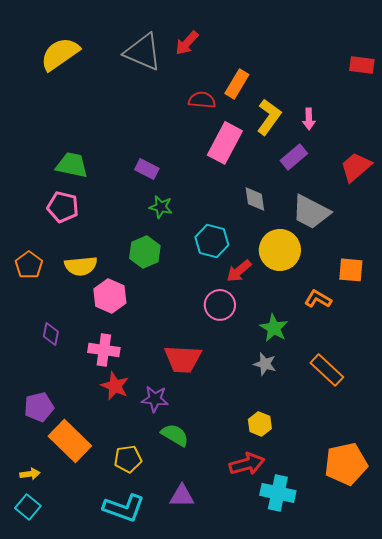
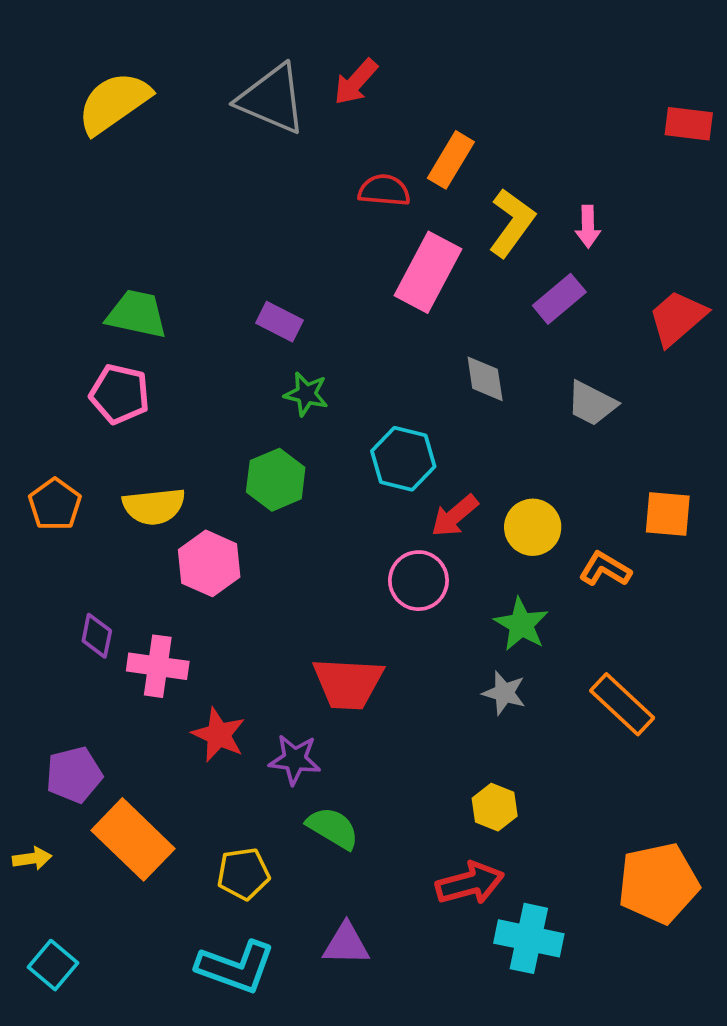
gray trapezoid: (311, 212) -> (592, 404), size x0.7
yellow circle: (280, 250) -> (533, 527), moved, size x0.7
pink cross: (104, 350) -> (158, 666), moved
yellow arrow: (30, 474) -> (32, 858), moved

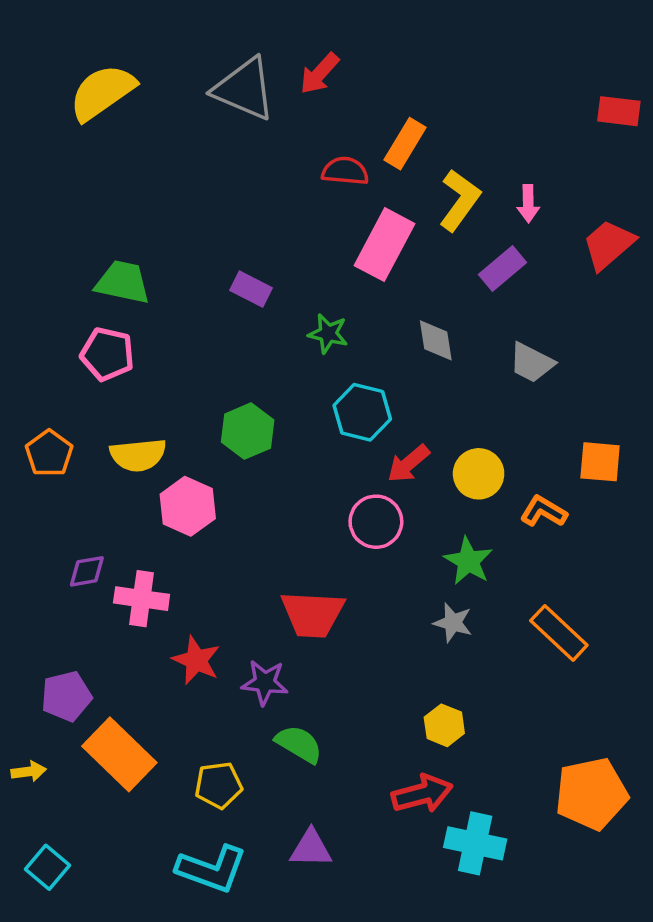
red trapezoid: (677, 318) -> (609, 245), moved
green star: (306, 394) -> (328, 334), moved
purple diamond: (97, 636) -> (87, 571), turned 69

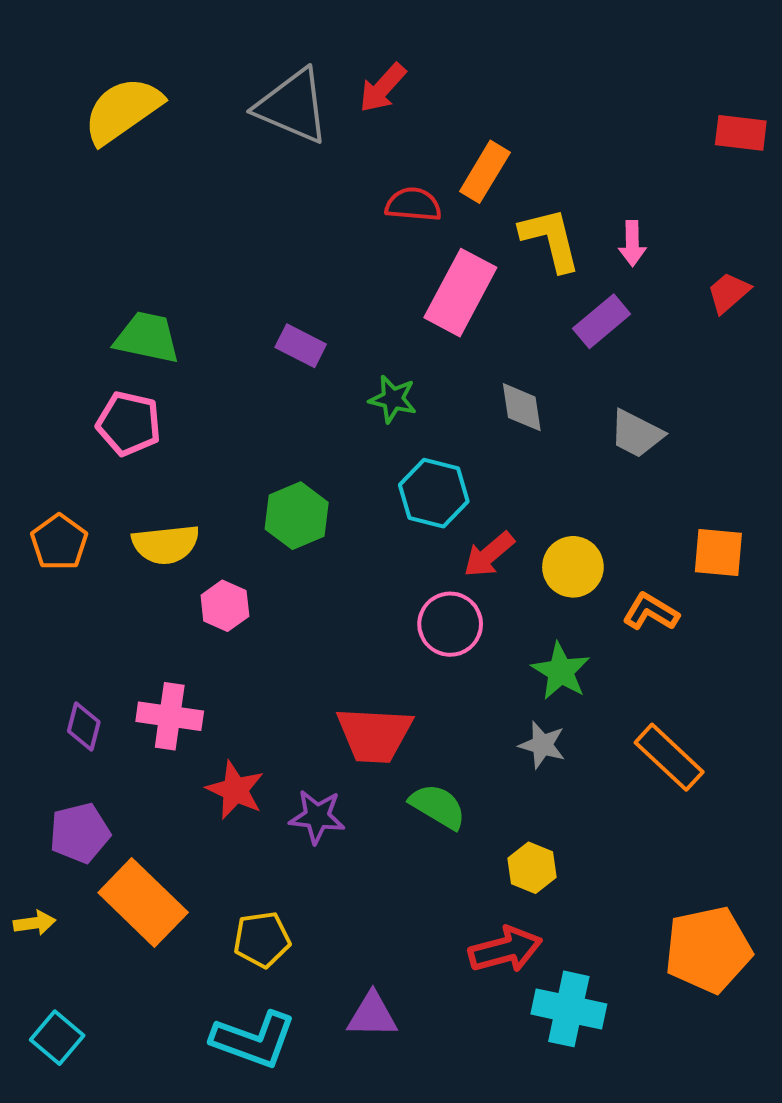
yellow L-shape: (460, 200) -> (550, 239), turned -50
red trapezoid: (609, 245) -> (729, 293), size x0.7
pink hexagon: (188, 506) -> (225, 606), size x0.7
purple diamond: (87, 571) -> (84, 726), moved, turned -66
green semicircle: (299, 744) -> (438, 806), moved

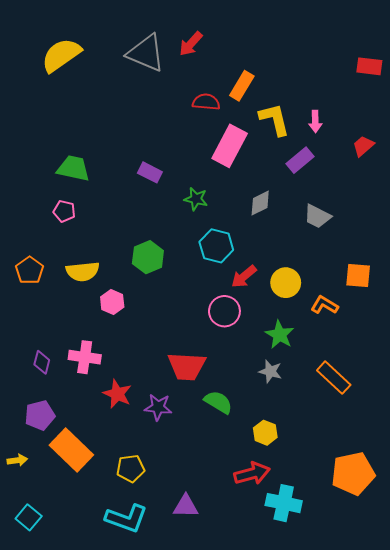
gray diamond: (522, 407) -> (260, 203), turned 72
pink pentagon: (129, 424) -> (64, 211), size x0.7

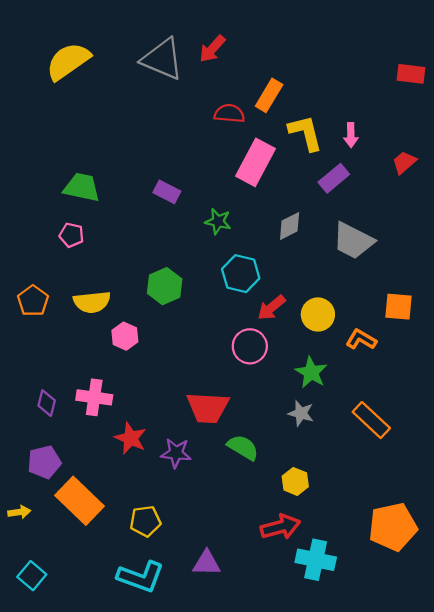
gray trapezoid: (317, 216) -> (353, 241), size x1.4

